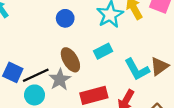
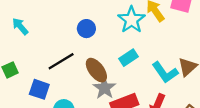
black line: (36, 75) -> (61, 61), moved
gray star: (60, 79) -> (104, 88), moved

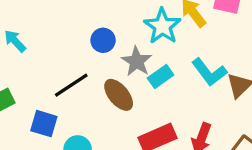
cyan L-shape: (165, 72) -> (209, 72), moved
gray star: (104, 88) -> (137, 61), moved

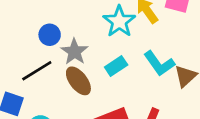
blue circle: (103, 40) -> (50, 35), moved
gray star: (137, 61) -> (74, 52), moved

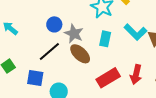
cyan rectangle: (116, 66) -> (105, 39), turned -35

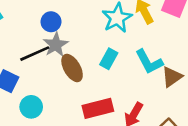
gray star: (74, 34) -> (56, 45), moved

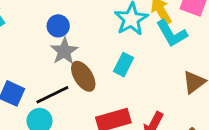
black line: (35, 54) -> (52, 95), moved
cyan L-shape: (149, 62) -> (172, 33), moved

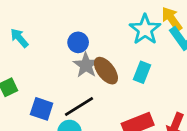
brown ellipse: (83, 76) -> (106, 71), moved

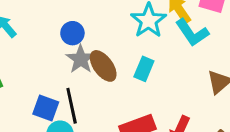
black line: (79, 107) -> (72, 106), turned -72
blue square: (42, 109) -> (46, 108), moved

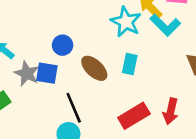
gray star: (81, 59) -> (27, 74), moved
blue square: (46, 108) -> (47, 73), moved

